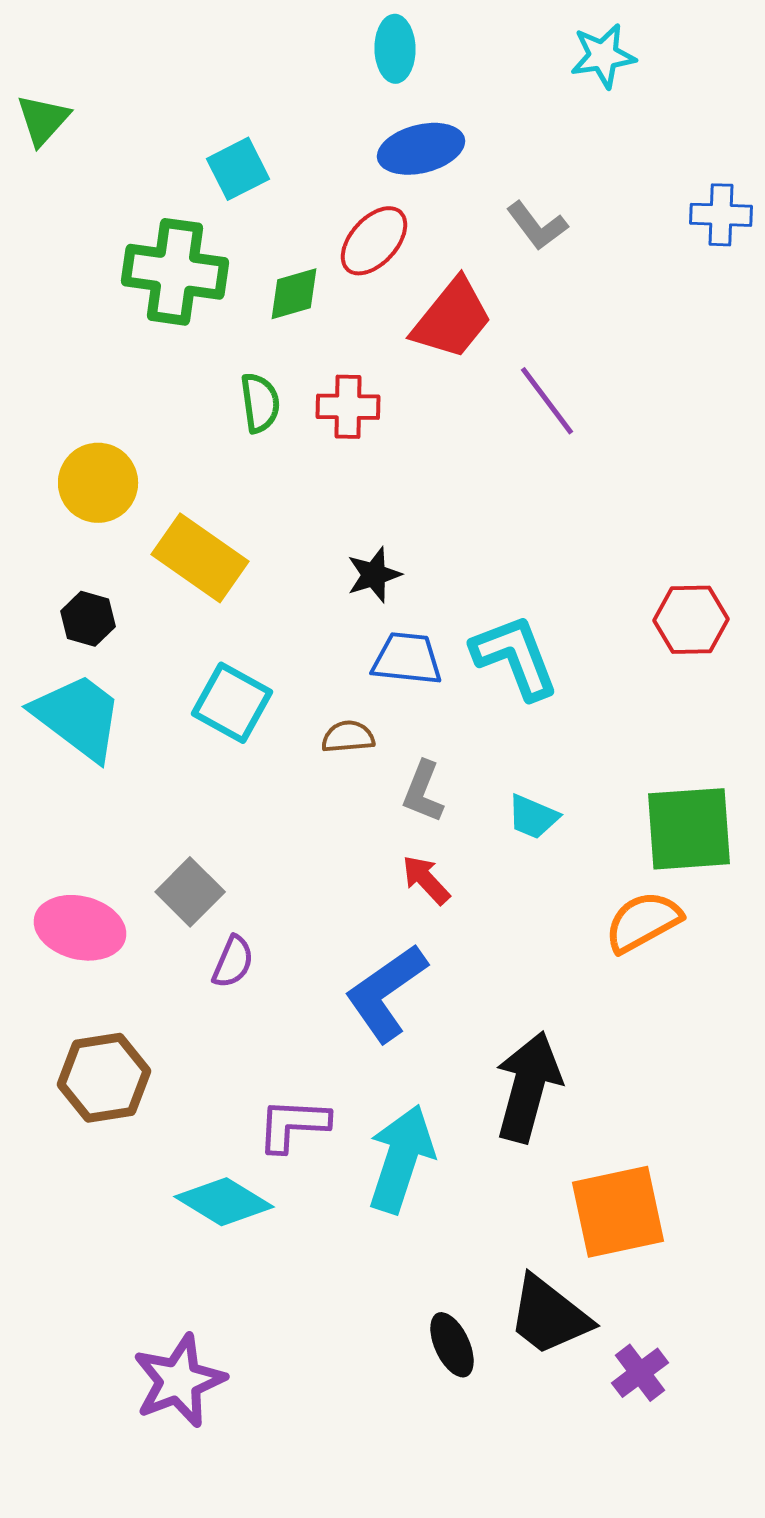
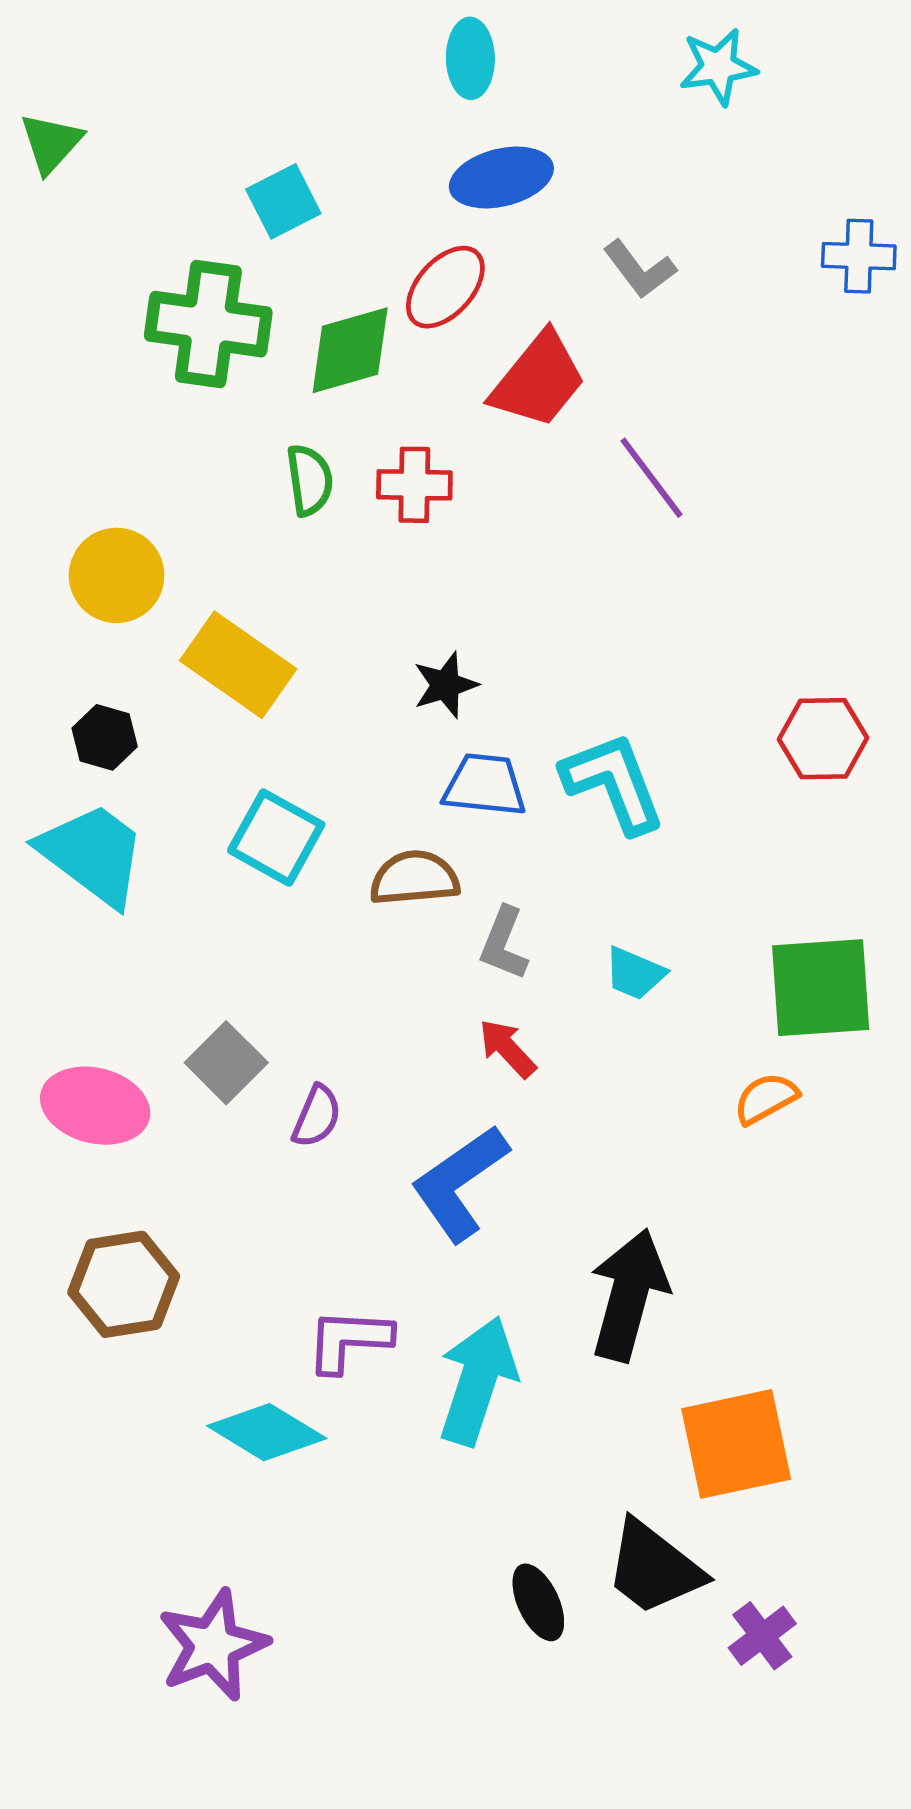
green diamond: (294, 294) -> (350, 350), size x1.4
brown semicircle: (348, 737) -> (414, 878), size x1.4
orange semicircle: (643, 922) -> (766, 1098), size x0.7
purple semicircle: (233, 962) -> (317, 1116), moved

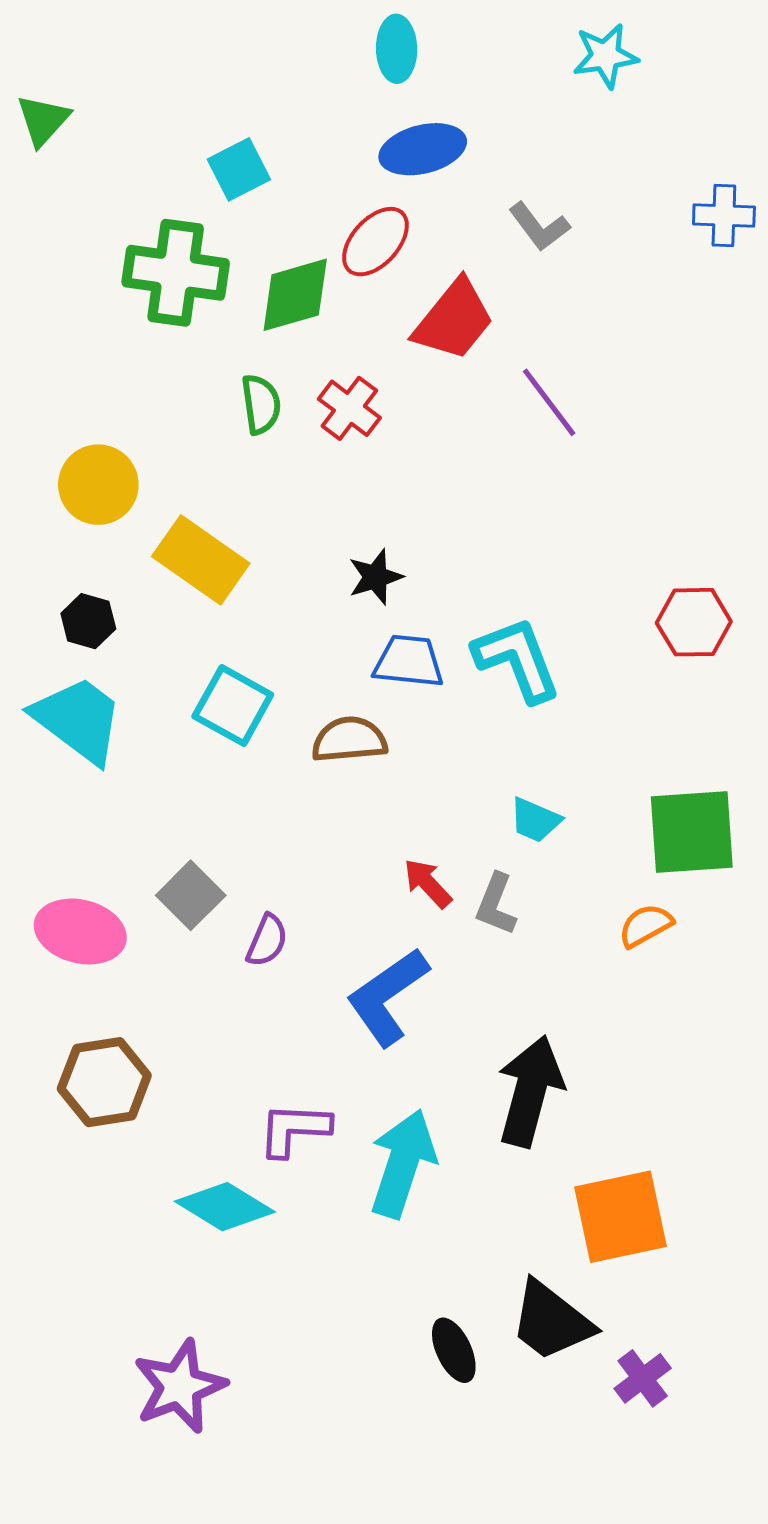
red cross: (414, 485) -> (349, 408), turned 36
gray L-shape: (504, 944) -> (496, 904), moved

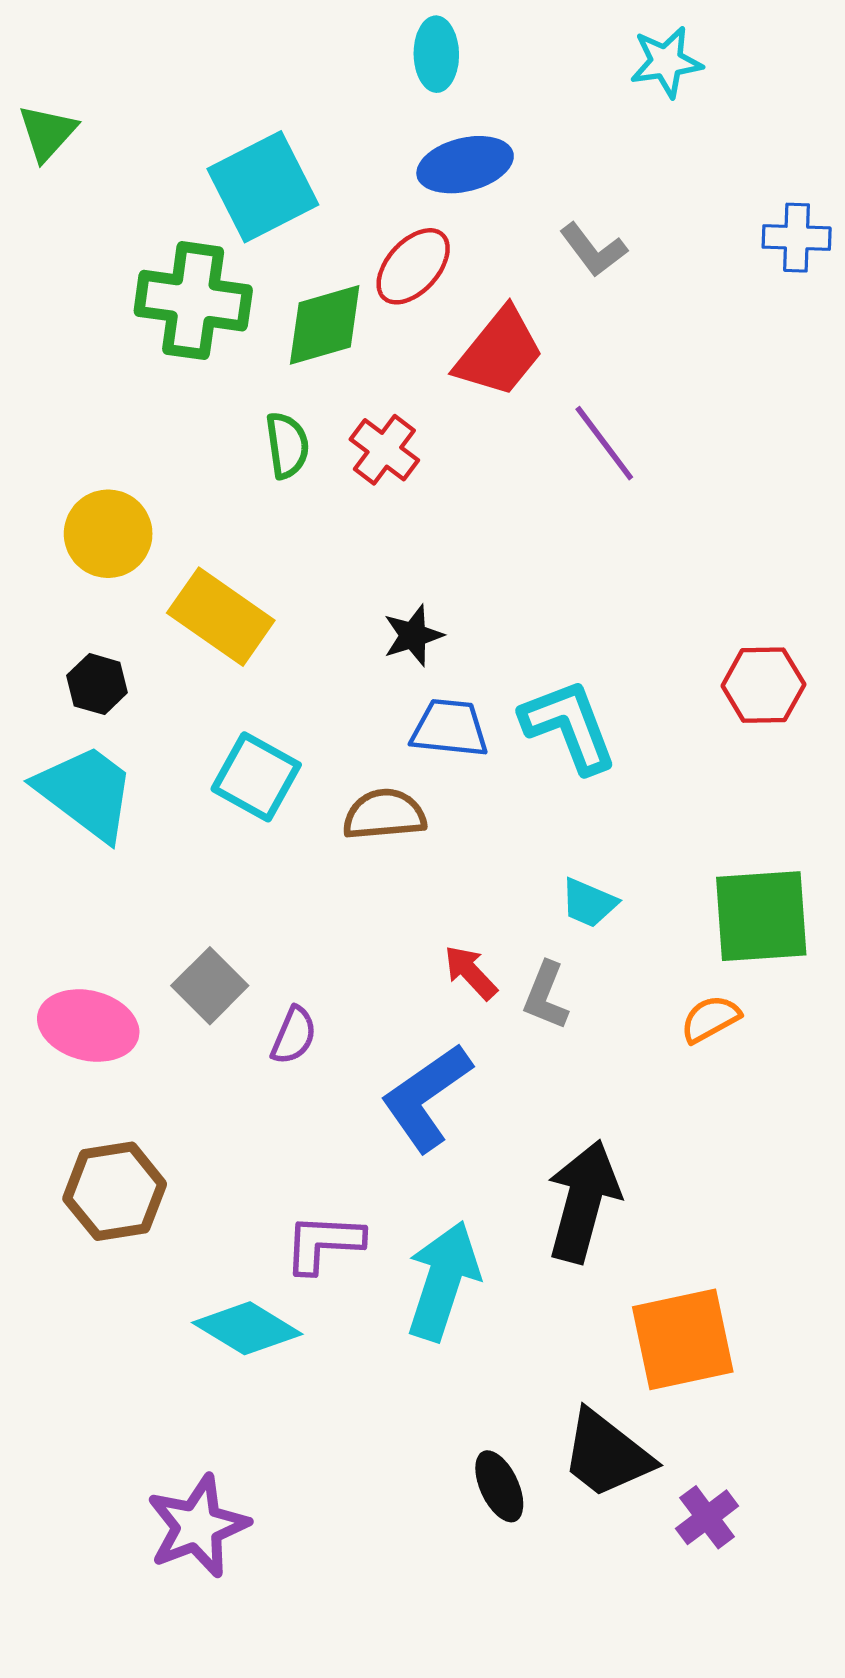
cyan square: (239, 169) -> (263, 187), size x1.6

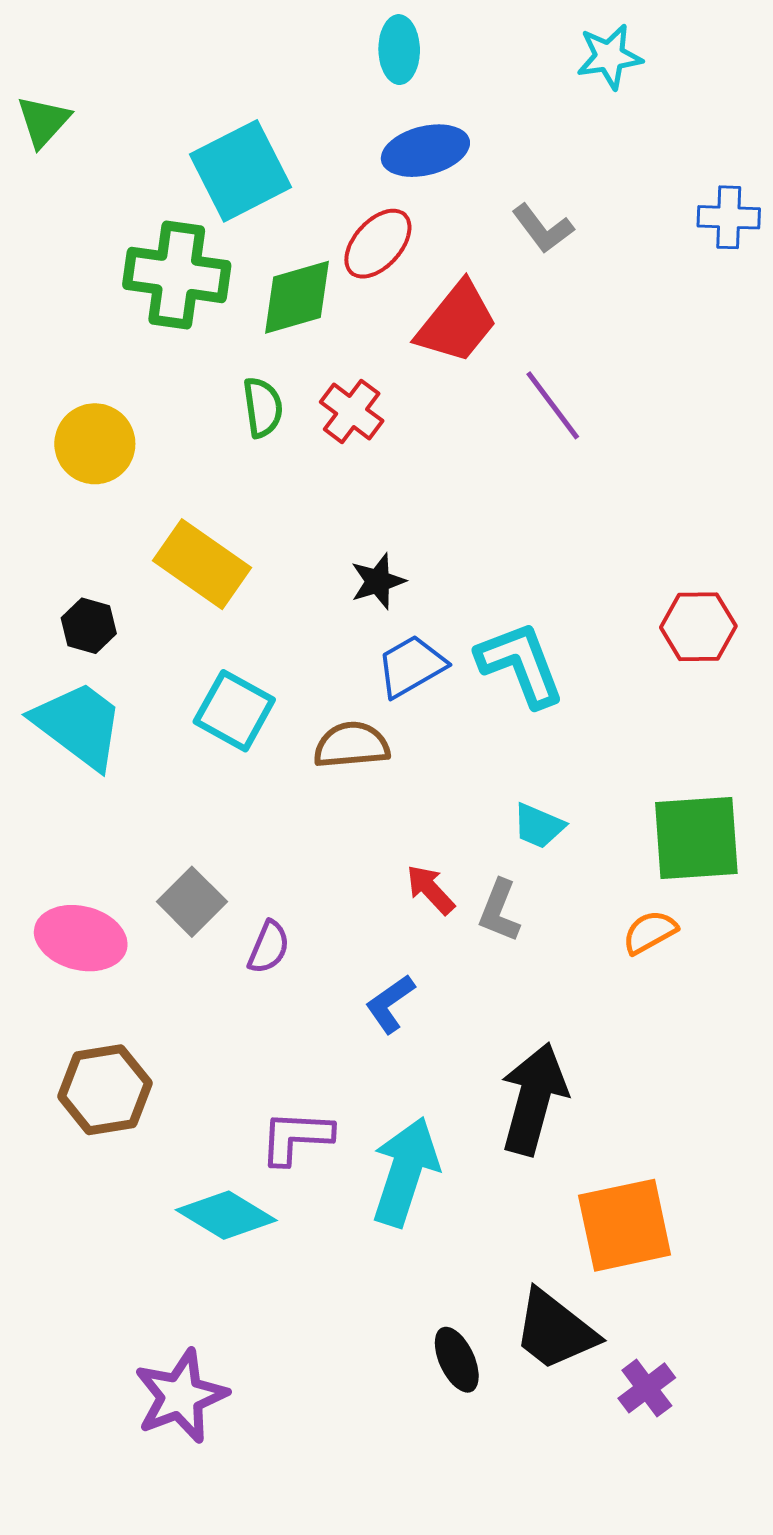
yellow circle: (108, 534) -> (95, 444), moved
blue trapezoid: (450, 728) -> (411, 666), turned -36
blue L-shape: (426, 1097) -> (390, 1004), size x0.6

